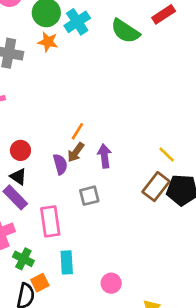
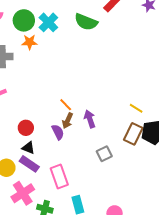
orange line: (77, 131) -> (66, 105), turned -64
gray square: (89, 196) -> (104, 154), moved

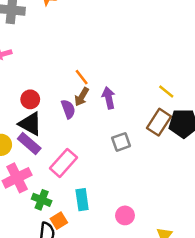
black triangle: (28, 148) -> (30, 124), size x1.5
pink rectangle: (59, 177) -> (64, 163), turned 55

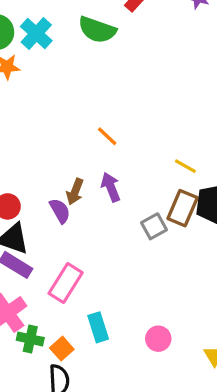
orange line: (82, 77) -> (107, 136), moved
gray square: (121, 142) -> (154, 226), moved
green cross: (42, 200) -> (30, 339), moved
orange square: (59, 221) -> (62, 349), moved

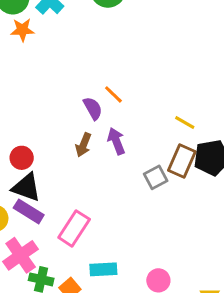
purple semicircle: (60, 211) -> (93, 108), moved
cyan rectangle: (98, 327) -> (103, 269), turned -76

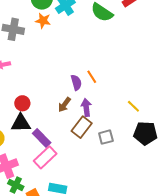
brown rectangle: (182, 161) -> (82, 127), moved
black triangle: (26, 187) -> (21, 123), turned -35
purple rectangle: (29, 211) -> (42, 138), moved

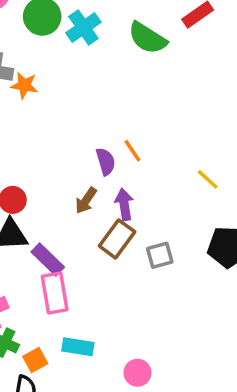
orange star: (43, 21) -> (24, 85), moved
yellow line: (133, 106) -> (208, 179), moved
pink rectangle: (45, 157) -> (55, 293), turned -55

